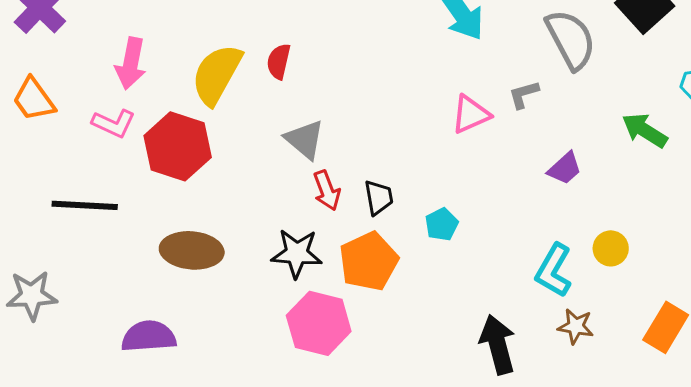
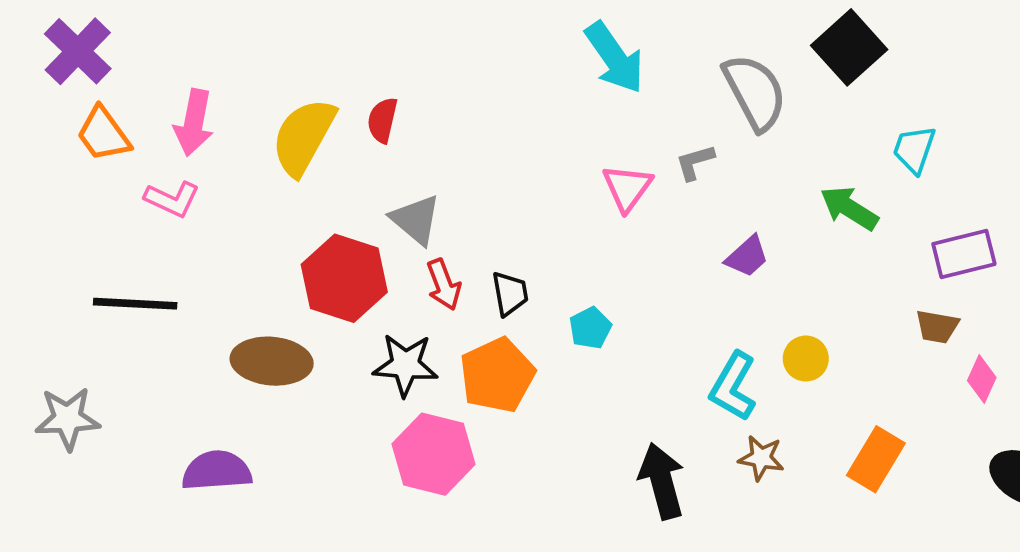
orange trapezoid: (34, 99) -> (103, 134), moved
pink triangle: (471, 114) -> (627, 188), turned -30
red hexagon: (178, 146) -> (344, 278), moved

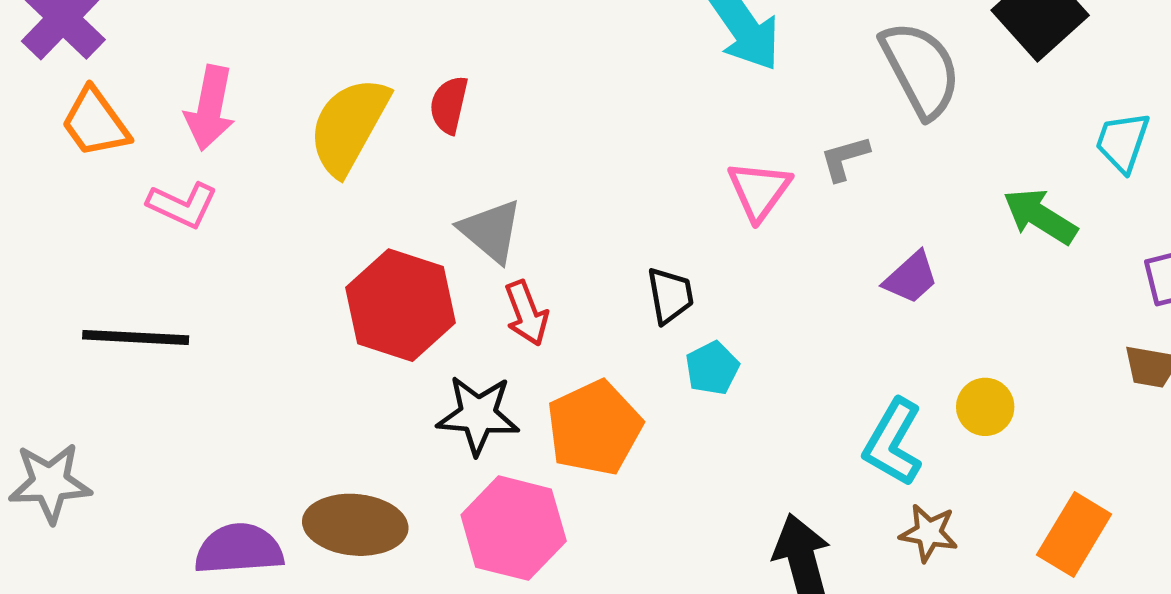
black trapezoid: (510, 294) -> (670, 295), moved
brown ellipse: (272, 361) -> (355, 525), moved

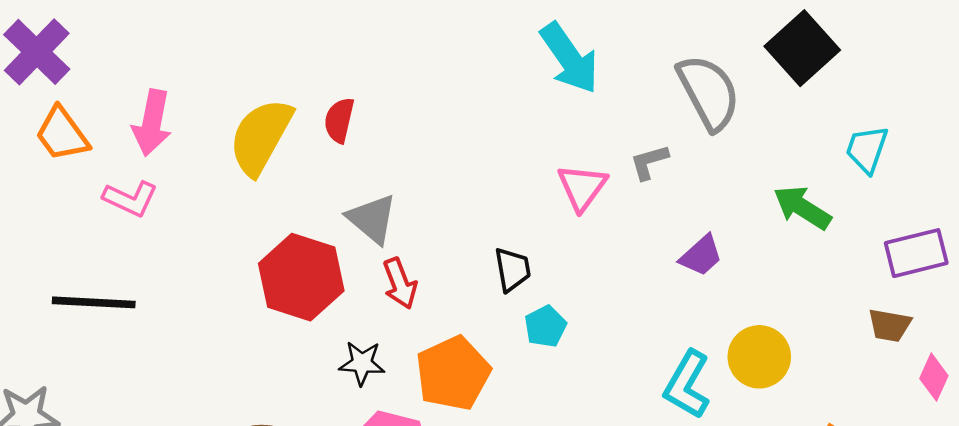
yellow circle: (985, 407) -> (759, 357), size x1.4
black star: (478, 415) -> (362, 363), size x0.7

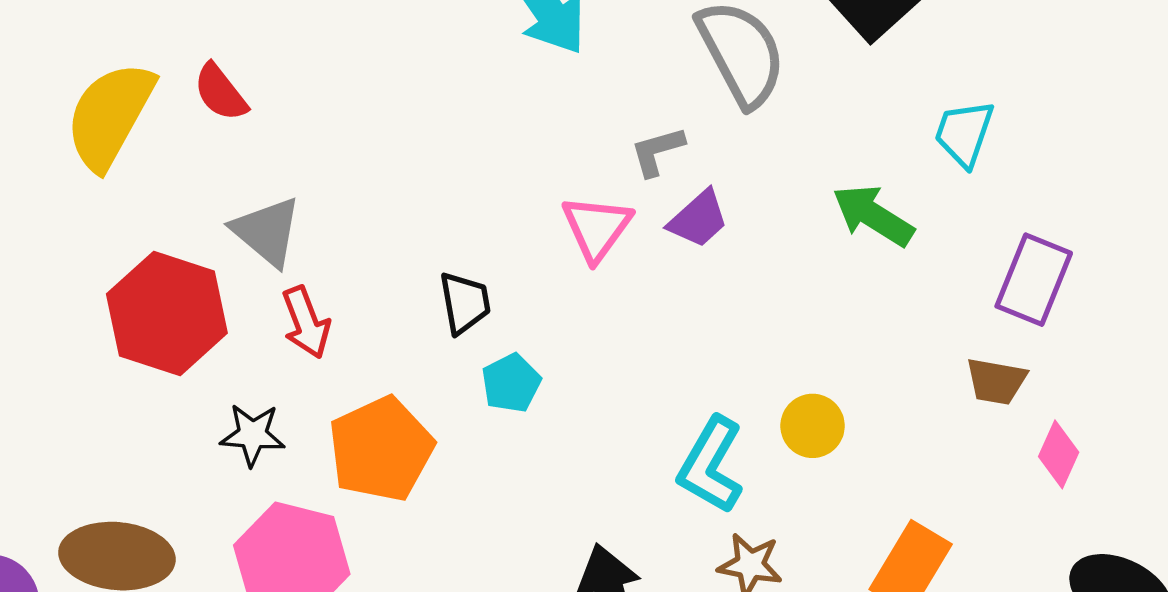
red semicircle: (339, 120) -> (220, 92), turned -51
pink triangle: (582, 187) -> (597, 228), moved
purple rectangle: (916, 253) -> (1034, 280), turned -54
purple trapezoid: (701, 256) -> (698, 219), moved
yellow circle: (759, 357) -> (813, 426), size x0.7

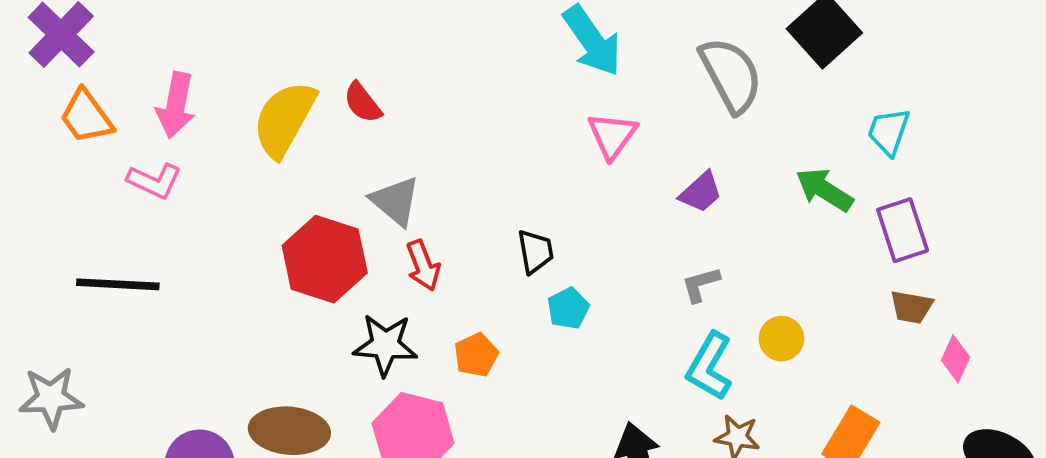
gray L-shape: (657, 151) -> (701, 284), moved
pink triangle: (597, 228) -> (612, 135), moved
purple rectangle: (1034, 280) -> (903, 230), moved, turned -40
black star: (253, 435) -> (385, 345), size x1.4
orange pentagon: (381, 449) -> (476, 355), size x0.6

